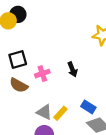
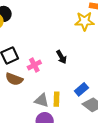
blue rectangle: (88, 107) -> (81, 89), turned -64
yellow rectangle: (60, 113) -> (57, 99), turned -32

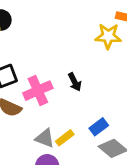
pink cross: (34, 65) -> (38, 91), size x1.5
yellow rectangle: (57, 99) -> (65, 138), turned 48

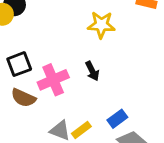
yellow star: (108, 36) -> (101, 25), moved

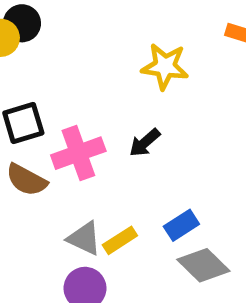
black arrow: (92, 71) -> (145, 143), turned 72

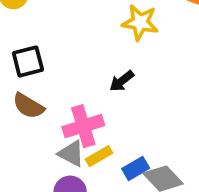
pink cross: (78, 153) -> (83, 126), moved
blue rectangle: (181, 225) -> (136, 168), moved

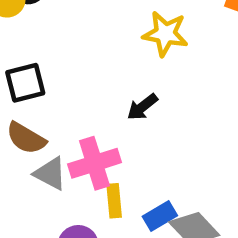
gray triangle: (71, 153) -> (50, 173), moved
yellow rectangle: (99, 156) -> (114, 201), turned -65

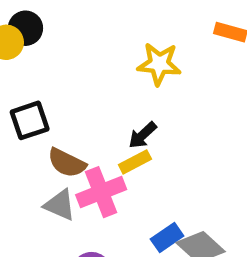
brown semicircle: (26, 138) -> (67, 163), moved
yellow rectangle: (114, 201) -> (135, 162), moved, turned 72

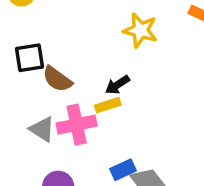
brown semicircle: (67, 163) -> (57, 79), moved

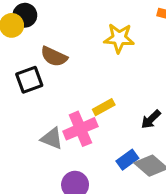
brown semicircle: (57, 79) -> (54, 56), moved
black arrow: (117, 85) -> (151, 119), moved

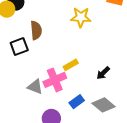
brown semicircle: (54, 56) -> (36, 30), turned -120
blue rectangle: (127, 160) -> (77, 102), moved

